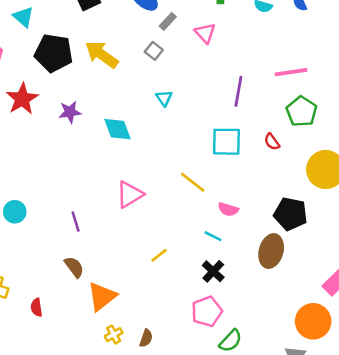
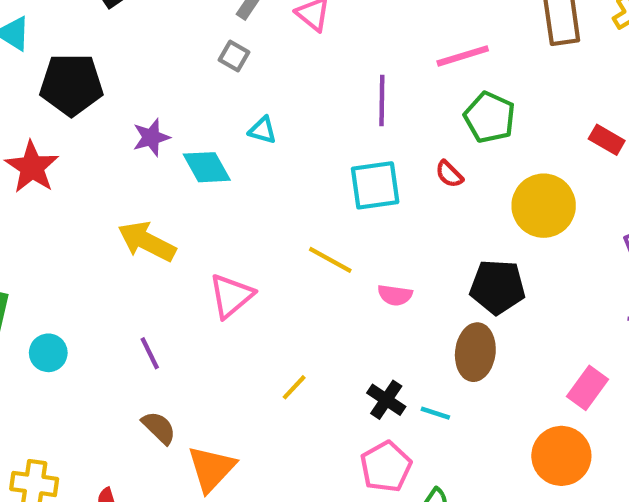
yellow arrow: (102, 54) -> (147, 241), moved
cyan triangle: (164, 98) -> (263, 130), turned -30
purple star: (70, 112) -> (151, 137), moved
cyan diamond: (118, 129) -> (207, 167), moved
cyan line: (213, 236) -> (435, 413), moved

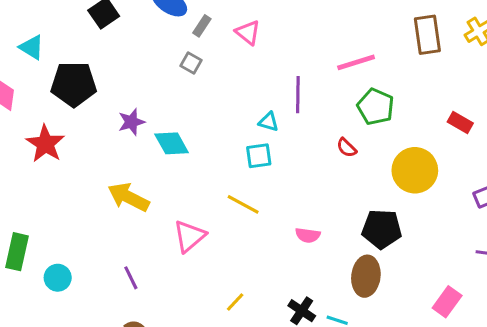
cyan triangle: (263, 130) -> (269, 122), moved
cyan square: (375, 185) -> (259, 156), moved, size x0.7
yellow line: (330, 260) -> (243, 204), moved

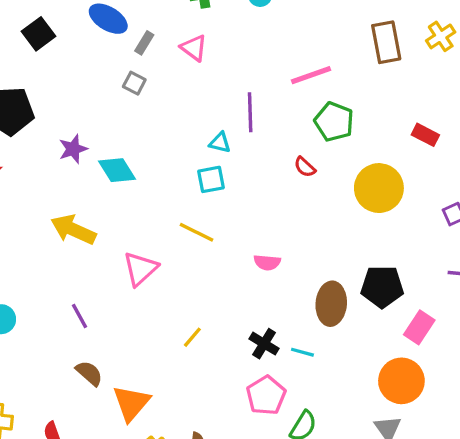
black pentagon: (382, 229) -> (382, 287), moved

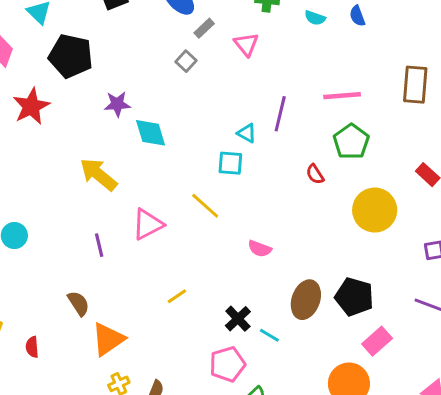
purple line: (80, 316) -> (99, 245), moved

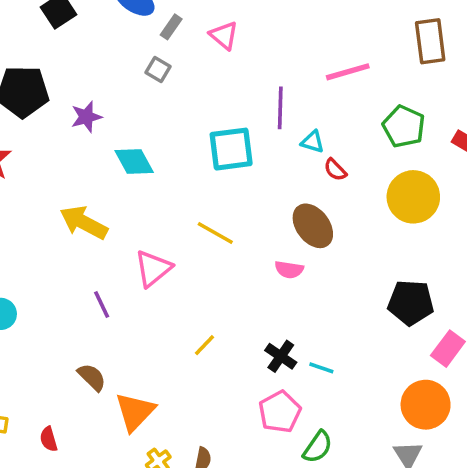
purple star: (117, 104) -> (86, 117), moved
cyan triangle: (247, 133) -> (313, 142), moved
green pentagon: (351, 142) -> (404, 126), moved
cyan square: (230, 163) -> (231, 149), moved, size x1.5
brown ellipse: (306, 300) -> (313, 226), moved, turned -45

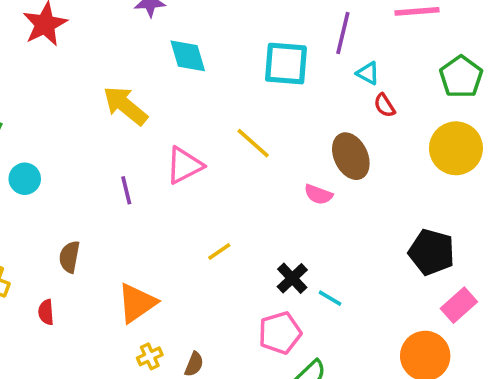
brown semicircle: (92, 377) -> (69, 257), moved, turned -136

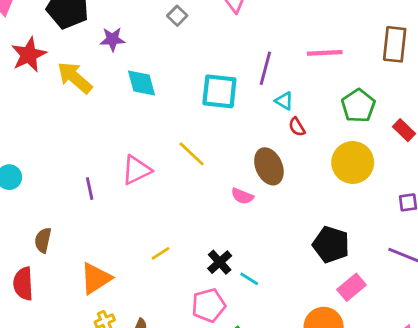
yellow arrow: (125, 106) -> (75, 78), moved
yellow line: (219, 251) -> (160, 253), moved
red semicircle: (46, 312) -> (23, 284), size x1.6

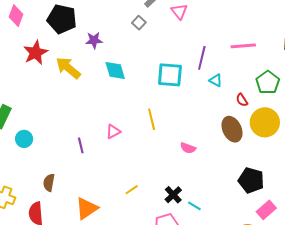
red semicircle: (297, 127) -> (242, 100), moved
yellow line: (192, 154) -> (152, 119), turned 35
brown ellipse: (269, 166) -> (232, 129), moved
pink triangle: (136, 170) -> (113, 132), size x0.7

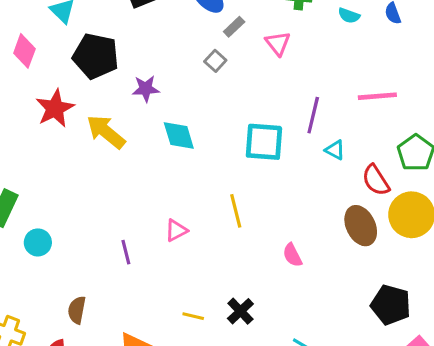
red semicircle: (242, 100) -> (376, 180), size x1.5
pink semicircle: (188, 148) -> (292, 255), turned 42
yellow line: (132, 190) -> (193, 316), moved, turned 48
black cross: (173, 195) -> (240, 311), moved

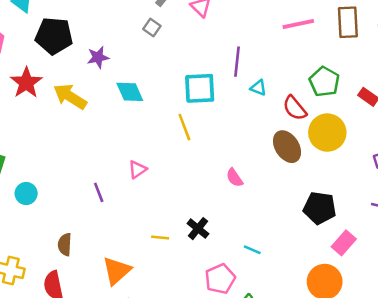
pink line: (377, 96) -> (298, 24), moved
yellow line: (236, 211) -> (184, 127), moved

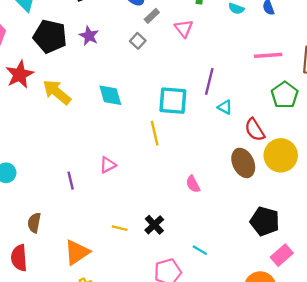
purple star: (98, 57) -> (89, 36), moved, turned 30
green pentagon: (324, 82) -> (285, 95), moved

